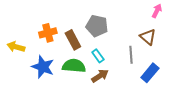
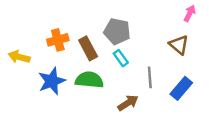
gray line: (131, 55) -> (150, 77), moved
cyan rectangle: (98, 56) -> (121, 58), moved
blue star: (43, 67) -> (52, 81), turned 30
brown arrow: (100, 76) -> (128, 103), moved

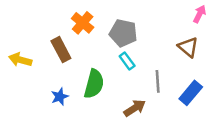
orange cross: (58, 40) -> (83, 23), moved, turned -35
brown rectangle: (88, 48) -> (61, 50), moved
green semicircle: (89, 80) -> (94, 84), turned 100
blue star: (52, 81) -> (60, 97), moved, size x0.6

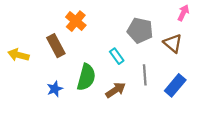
gray pentagon: (123, 33) -> (140, 30), moved
brown arrow: (135, 108) -> (116, 90), moved

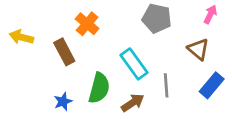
gray pentagon: (140, 30) -> (157, 18), moved
yellow arrow: (18, 55) -> (21, 37), moved
cyan rectangle: (117, 56) -> (134, 64), size x1.6
blue rectangle: (175, 85) -> (212, 85), moved

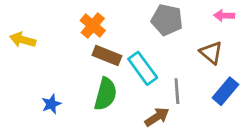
pink arrow: (210, 14) -> (224, 15), turned -114
brown rectangle: (64, 52) -> (107, 55), moved, turned -40
blue star: (63, 101) -> (51, 104), moved
brown arrow: (133, 103) -> (157, 117), moved

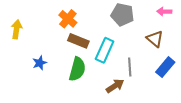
yellow arrow: (23, 40) -> (17, 29), turned 84
cyan rectangle: (143, 68) -> (105, 50), turned 60
blue star: (51, 104) -> (40, 63), moved

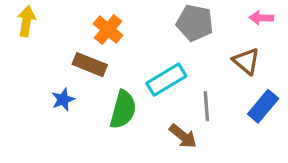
yellow arrow: (17, 29) -> (26, 21), moved
brown rectangle: (78, 41) -> (90, 65), moved
cyan rectangle: (105, 50) -> (166, 80), turned 35
brown arrow: (115, 86) -> (183, 136), turned 72

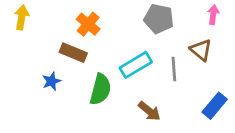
pink arrow: (261, 18) -> (213, 15), turned 96
gray line: (206, 106) -> (174, 69), moved
blue rectangle: (263, 106) -> (215, 106), moved

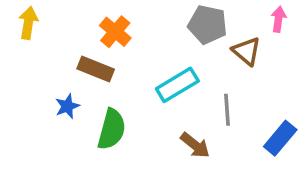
brown triangle: (201, 50) -> (247, 51), moved
gray line: (174, 69) -> (227, 110), moved
green semicircle: (100, 89) -> (112, 129), moved

